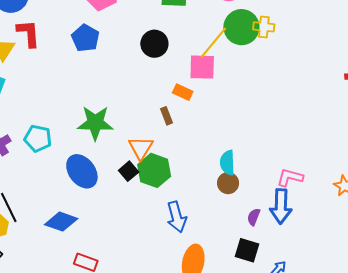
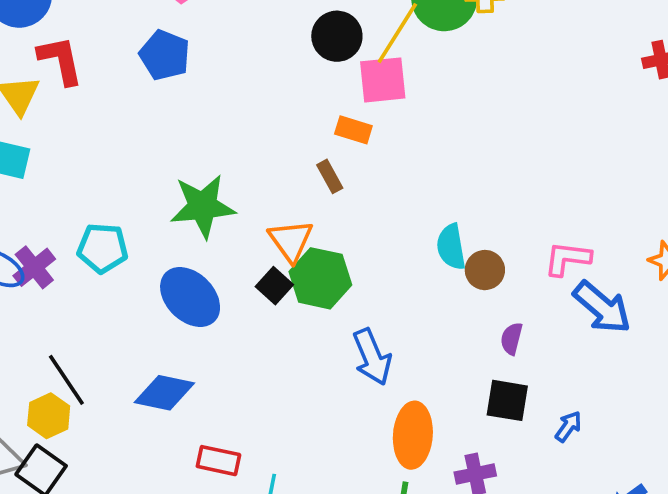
black circle: (154, 44) -> (337, 36), moved
brown circle: (228, 183) -> (485, 270), moved
blue arrow: (281, 206) -> (602, 307), moved, turned -44

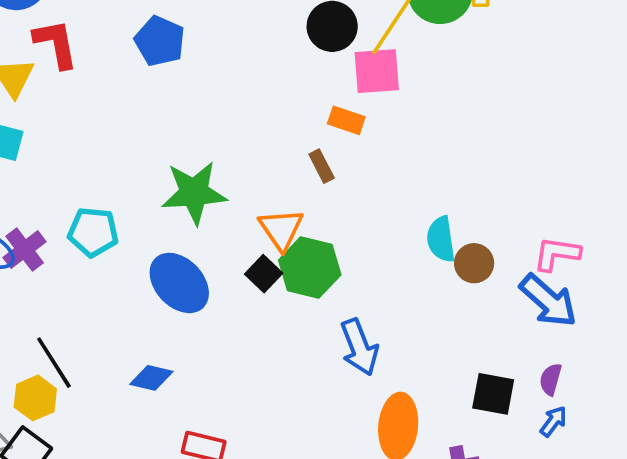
blue arrow: (602, 307) -> (548, 301), moved
purple semicircle: (511, 339) -> (551, 379), moved
blue diamond: (164, 393) -> (151, 378), size x0.7

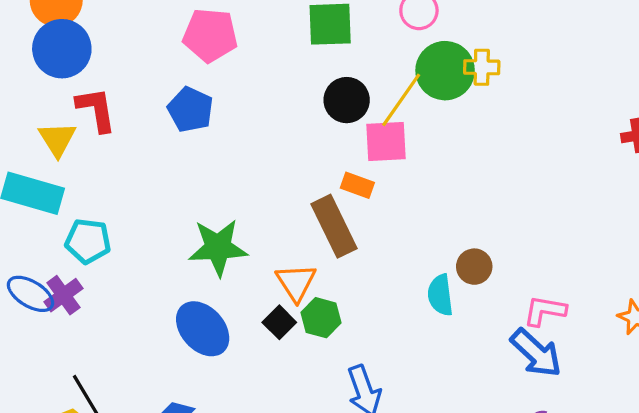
brown rectangle: (322, 166) -> (334, 226), size x2.0
cyan pentagon: (93, 232) -> (88, 241), moved
brown circle: (474, 263) -> (474, 267), moved
green hexagon: (310, 267) -> (321, 318), size x0.7

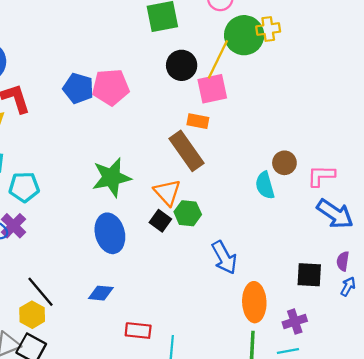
pink pentagon: (210, 35) -> (111, 87), moved
pink L-shape: (545, 311) -> (321, 176), moved
blue ellipse: (203, 329) -> (110, 233), turned 36

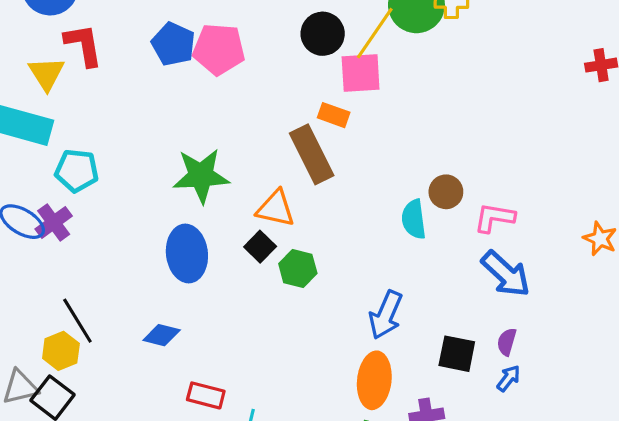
orange triangle: (167, 192) -> (276, 208), turned -44
green hexagon: (188, 213) -> (298, 269), moved
blue arrow: (224, 257) -> (386, 315), moved, turned 44

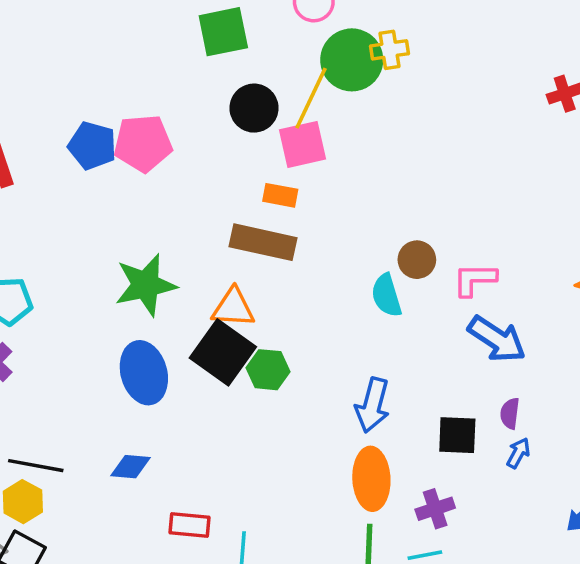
brown rectangle: (312, 154) -> (263, 242), turned -42
black square: (260, 247) -> (223, 352), size x1.8
black line: (77, 321) -> (36, 466), turned -39

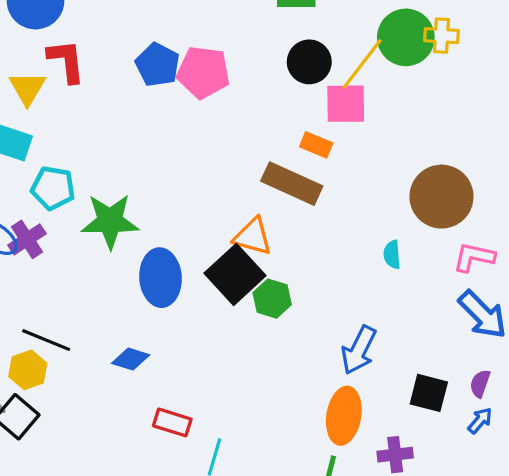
brown circle: (417, 260) -> (441, 197), moved, size x1.8
green star: (146, 285) -> (110, 221), moved
cyan semicircle: (386, 295) -> (392, 255), size x0.7

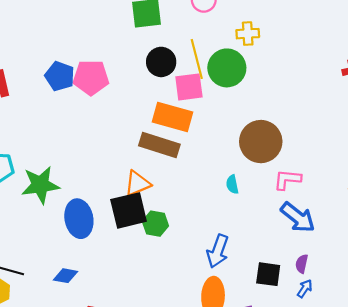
green circle: (406, 37) -> (227, 68), moved
yellow line: (362, 64) -> (197, 59), turned -45
orange rectangle: (316, 145) -> (173, 117), size x1.8
orange triangle: (253, 236) -> (137, 184), turned -32
black square: (235, 274) -> (129, 210), turned 36

